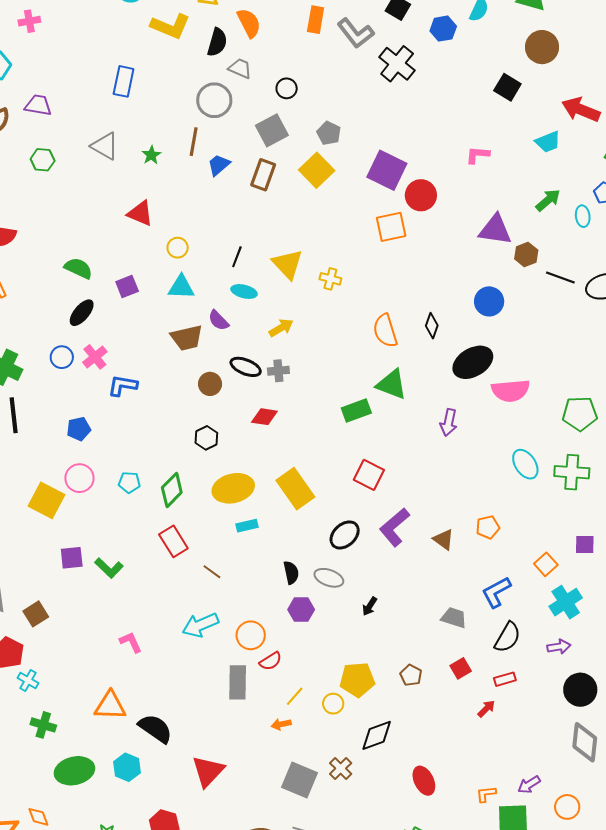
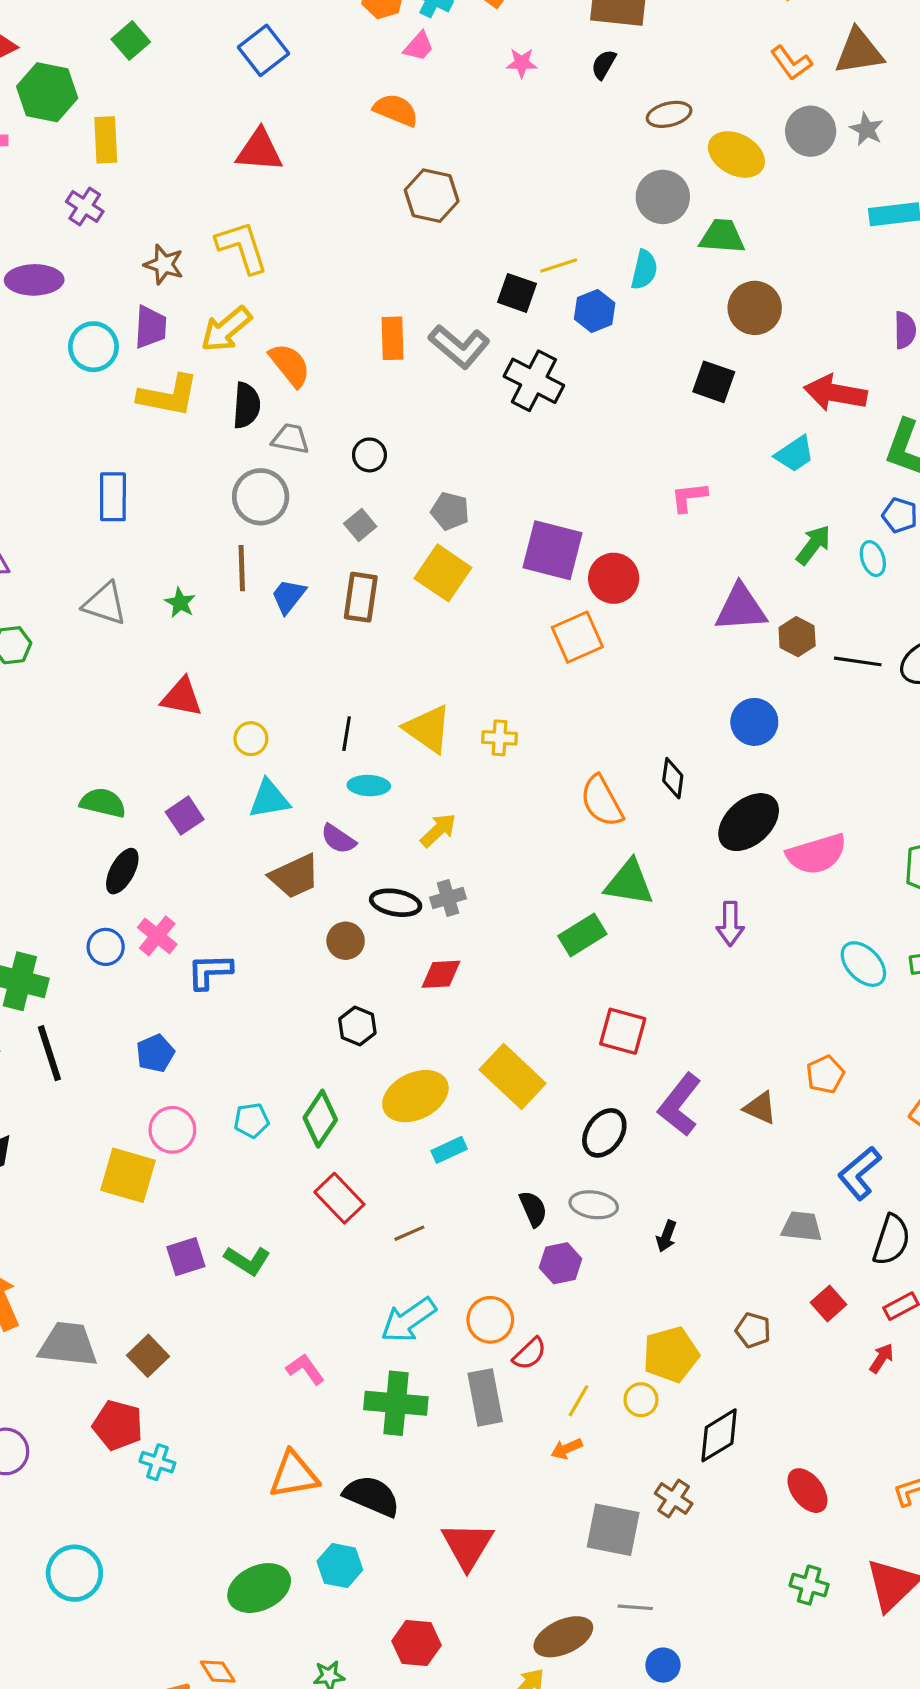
gray square: (272, 130) -> (360, 525), size x0.6
brown line: (212, 572) -> (409, 1233), turned -48
green cross: (43, 725) -> (396, 1403), moved, size x1.5

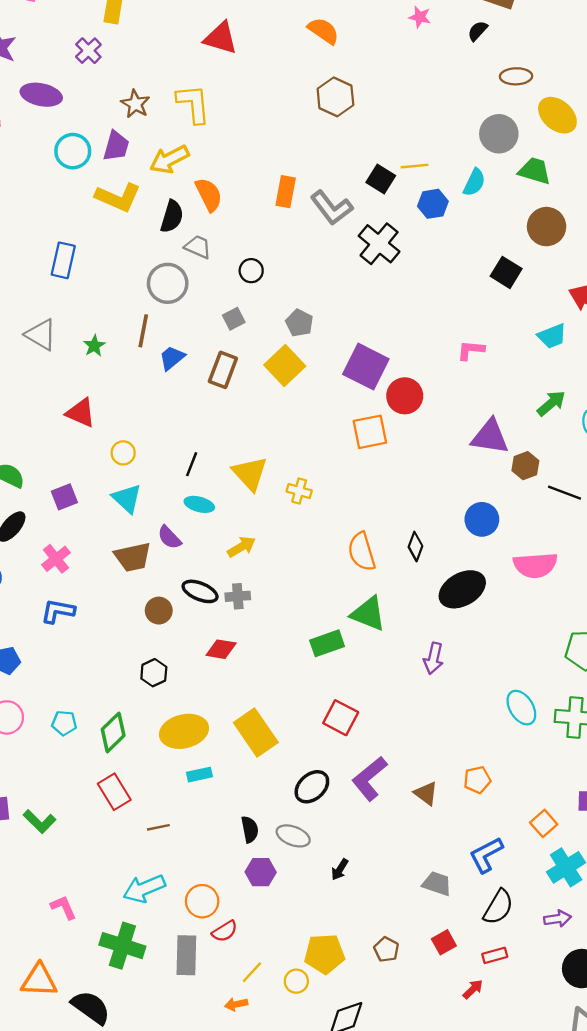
cyan triangle: (269, 799) -> (127, 498), turned 40
pink semicircle: (817, 854) -> (535, 565), moved
pink cross: (157, 936) -> (56, 559), moved

